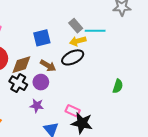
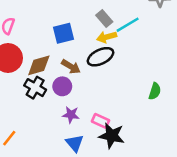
cyan line: (95, 31) -> (128, 25), turned -30
purple star: (37, 106) -> (71, 115), moved

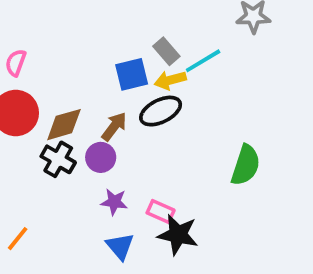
blue square: (64, 33) -> (132, 74), moved
brown arrow: (71, 67) -> (114, 126), turned -84
green semicircle: (155, 91) -> (246, 165), size x1.5

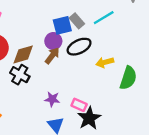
gray rectangle: (166, 51) -> (77, 21), moved
yellow arrow: (170, 80) -> (105, 62), moved
purple circle: (101, 157) -> (53, 41), moved
black star: (178, 235) -> (89, 118), turned 30

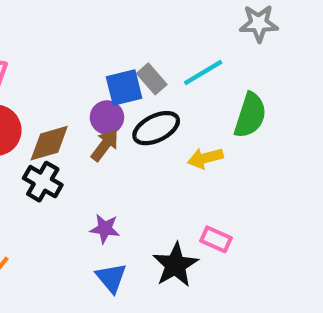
green semicircle: (128, 78) -> (250, 115), moved
pink rectangle: (79, 105) -> (216, 239), moved

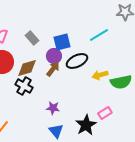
gray rectangle: (152, 79) -> (32, 38), moved
green semicircle: (250, 115) -> (121, 82), moved, turned 60
pink rectangle: (216, 239) -> (105, 113), turned -56

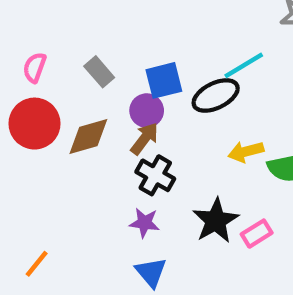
black ellipse: (77, 61) -> (216, 96), moved
black cross: (24, 86) -> (155, 175), moved
black star: (86, 125) -> (216, 221), moved

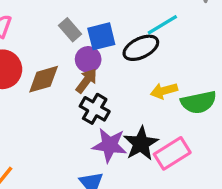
gray rectangle: (99, 72) -> (70, 30), moved
purple star: (144, 223) -> (110, 145), moved, size x1.5
pink rectangle: (257, 234) -> (172, 153), size x1.5

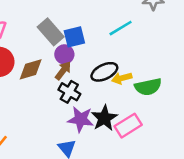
gray rectangle: (70, 30) -> (51, 32), size x1.5
black ellipse: (141, 48) -> (104, 72), moved

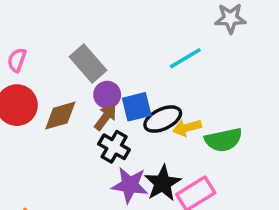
blue square: (74, 37) -> (137, 107), moved

